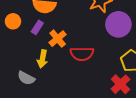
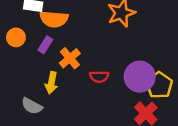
purple circle: (118, 24) -> (140, 77), moved
red semicircle: (82, 54) -> (99, 77), size x0.7

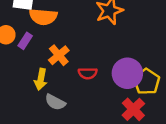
purple rectangle: (45, 45) -> (25, 41), moved
gray semicircle: (32, 106) -> (55, 102), moved

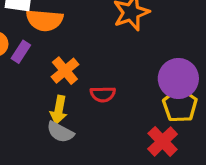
purple circle: (127, 73) -> (178, 78), moved
yellow arrow: (41, 79) -> (59, 110), moved

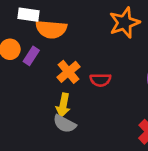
red semicircle: (103, 94) -> (100, 80), moved

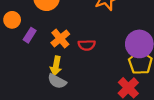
purple rectangle: (31, 56) -> (30, 35), moved

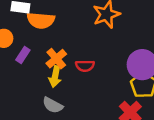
yellow arrow: (56, 66) -> (55, 77), moved

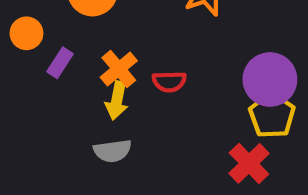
gray semicircle: (53, 105) -> (113, 151), turned -36

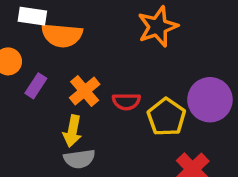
yellow arrow: (117, 100) -> (72, 131), moved
yellow pentagon: (272, 115) -> (166, 117), moved

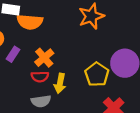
red semicircle: (126, 101) -> (40, 77), moved
yellow arrow: (72, 131) -> (60, 83), moved

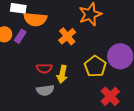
purple rectangle: (13, 54) -> (20, 36), moved
orange cross: (44, 58) -> (67, 36), moved

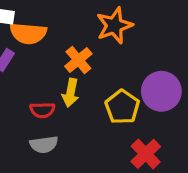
yellow arrow: (62, 74) -> (71, 93), moved

